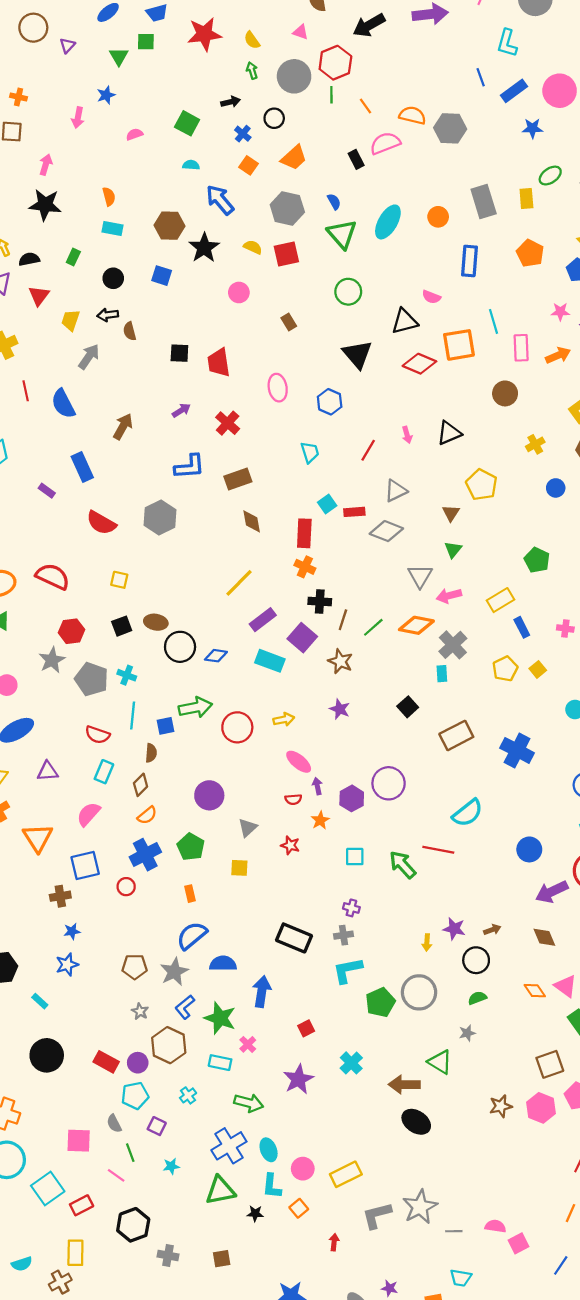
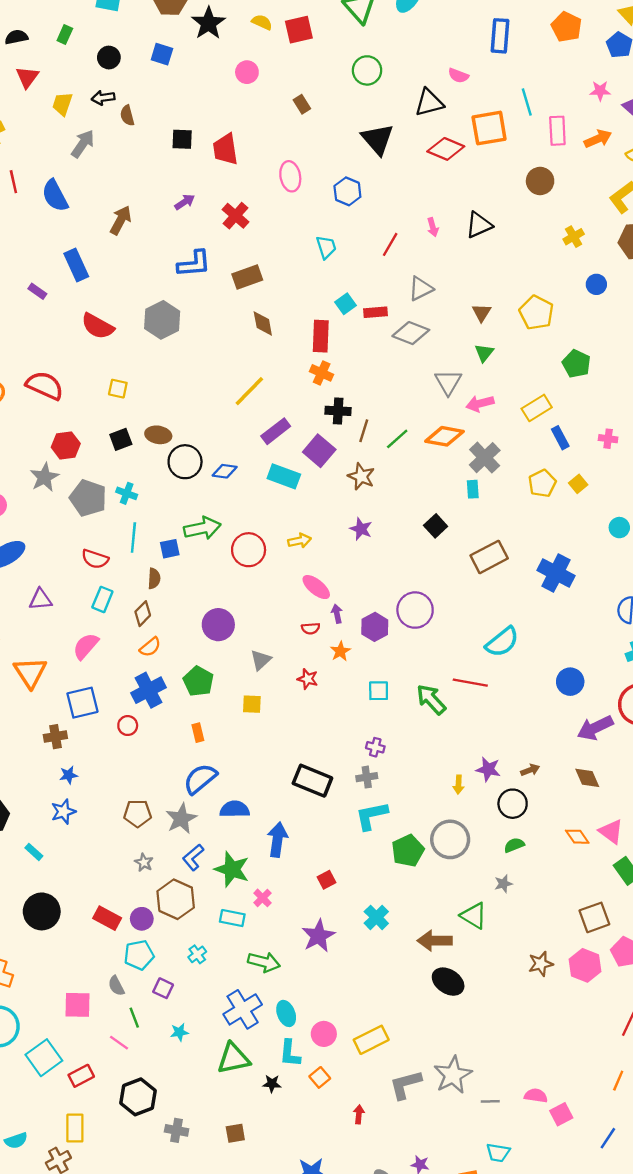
yellow pentagon: (482, 485) -> (536, 313), moved

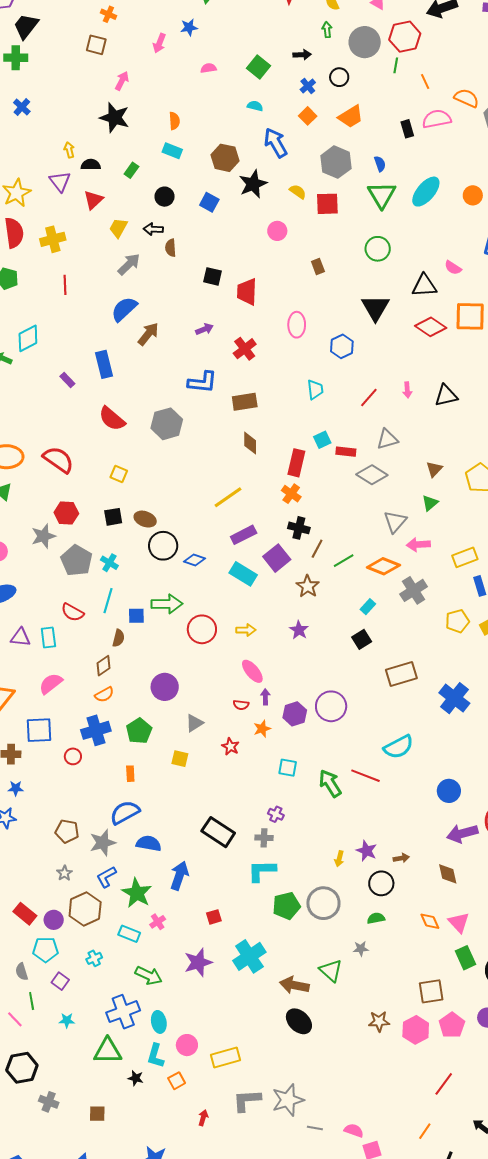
blue semicircle: (55, 196) -> (124, 309), moved, turned 64
cyan rectangle: (473, 489) -> (368, 607), moved, turned 35
cyan rectangle: (102, 599) -> (48, 637), moved, turned -40
cyan cross: (376, 917) -> (249, 956), size x1.5

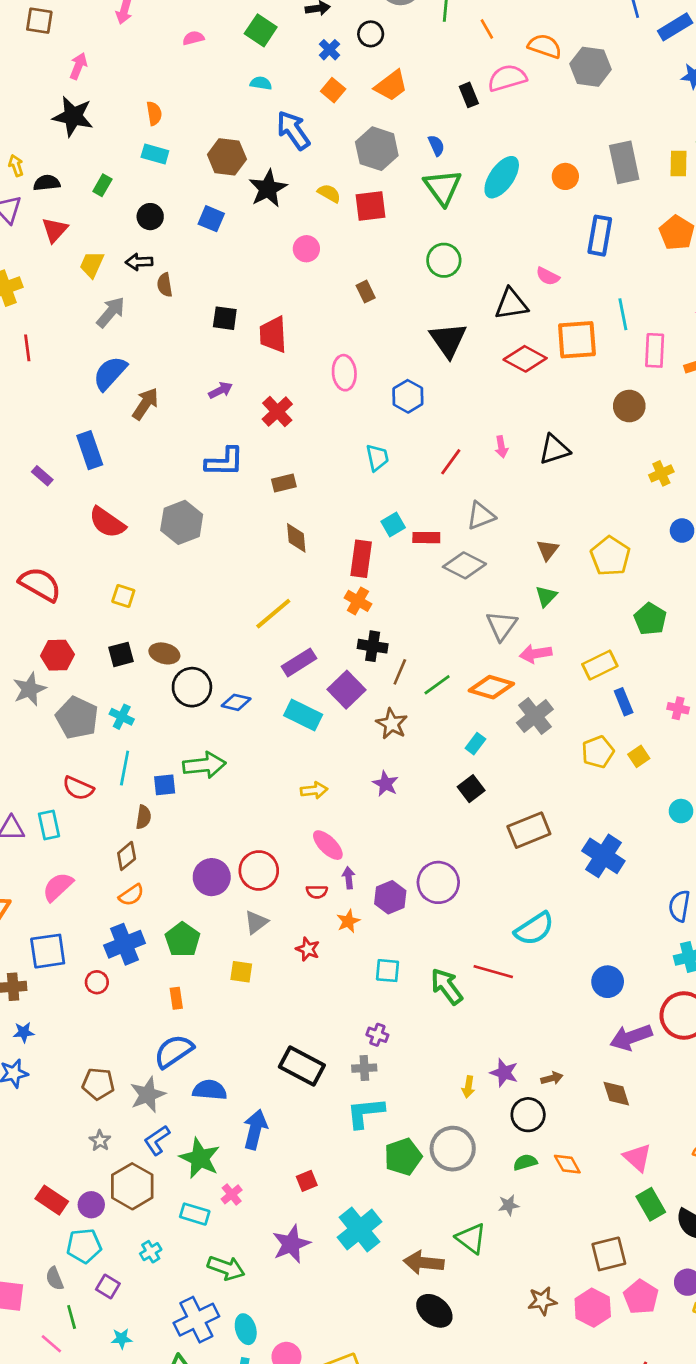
brown rectangle: (245, 402) -> (284, 483), size x0.7
red circle: (202, 629) -> (259, 871), moved
orange diamond: (430, 921) -> (567, 1164), moved

